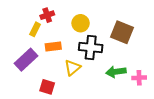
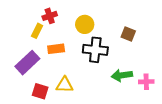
brown square: (122, 32) -> (128, 34), size x0.6
yellow triangle: (72, 68) -> (65, 85), moved, turned 42
red square: (47, 87) -> (40, 91), moved

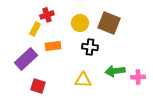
brown square: (128, 34) -> (109, 23), moved, size x1.6
black cross: (95, 50) -> (90, 47), size x0.7
yellow triangle: (65, 85) -> (83, 80), moved

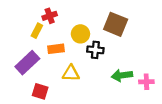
yellow circle: (80, 23) -> (80, 34), moved
yellow triangle: (83, 80) -> (71, 73), moved

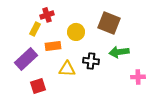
black cross: (95, 50) -> (91, 61), moved
green arrow: (122, 75) -> (119, 52), moved
red square: (40, 91) -> (38, 86), turned -35

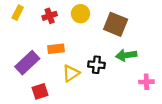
yellow rectangle: (35, 29) -> (18, 13), moved
yellow circle: (76, 32) -> (80, 14), moved
yellow triangle: (67, 69) -> (71, 73), turned -36

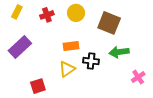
orange rectangle: (56, 49) -> (71, 46), moved
purple rectangle: (27, 63) -> (20, 47), moved
pink cross: (146, 82) -> (138, 77), turned -32

